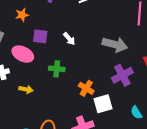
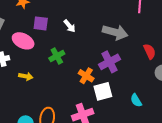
green cross: (57, 69) -> (57, 56), turned -35
purple cross: (122, 75) -> (109, 62), moved

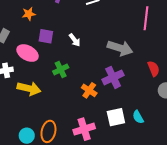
yellow arrow: (26, 76) -> (29, 89), size x1.6
white square: (103, 91) -> (116, 117), moved

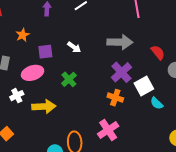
pink ellipse: (28, 53) -> (33, 73), turned -30
orange cross: (89, 90) -> (115, 98), moved
white square: (116, 117) -> (144, 86), moved

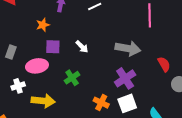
orange star: (23, 35) -> (43, 25), moved
white square: (144, 86) -> (127, 103), moved
orange cross: (115, 98) -> (101, 103), moved

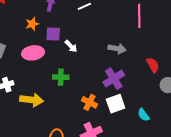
purple square: (53, 47) -> (53, 34), moved
gray arrow: (128, 48) -> (117, 49), size x0.7
pink ellipse: (37, 66) -> (33, 53), moved
green cross: (72, 78) -> (61, 77), turned 35

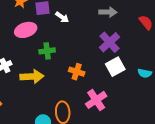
green cross: (61, 77) -> (47, 51), moved
orange cross: (90, 102) -> (77, 72), moved
cyan semicircle: (143, 115) -> (145, 73), turned -32

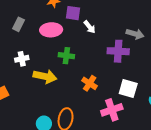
purple cross: (110, 42) -> (118, 51), moved, turned 30
white square: (115, 67) -> (128, 88), turned 30
pink cross: (96, 100) -> (112, 110), moved

